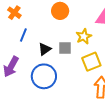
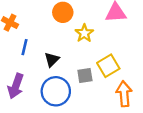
yellow star: (84, 36) -> (84, 33), moved
gray square: (65, 48) -> (85, 76), moved

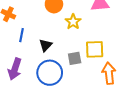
yellow square: (108, 66) -> (95, 49), turned 30

